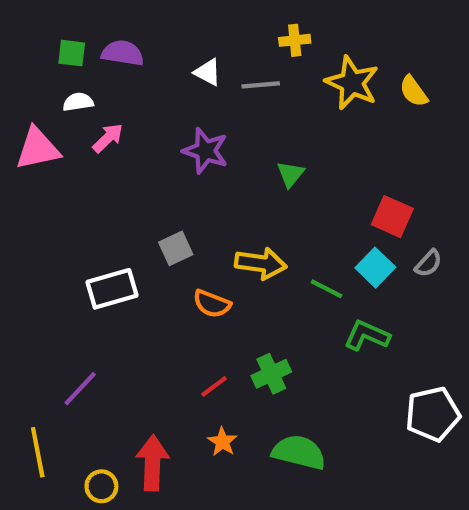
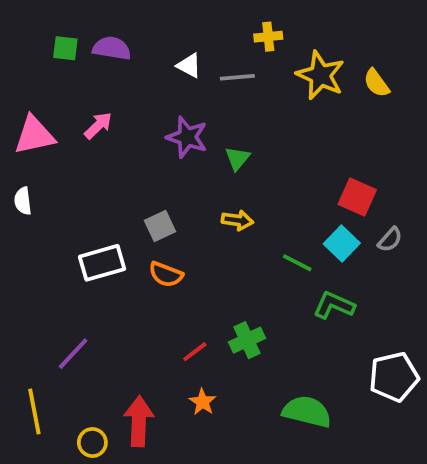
white semicircle: (78, 102) -> (23, 201), moved, turned -88
green triangle: (290, 174) -> (237, 158), moved
yellow arrow: (261, 263) -> (237, 220), moved, size x0.7
orange semicircle: (212, 304) -> (166, 274), moved
green semicircle: (299, 452) -> (307, 412), moved

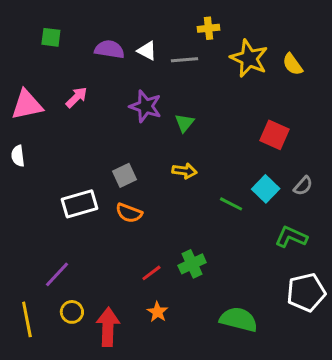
purple semicircle: (112, 48) -> (109, 49), moved
red square: (357, 197) -> (275, 135), moved
green L-shape: (334, 305) -> (291, 237), moved
yellow circle: (92, 443) -> (72, 312), moved

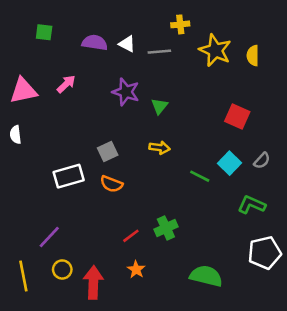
yellow semicircle: (293, 64) -> (253, 56), turned 36

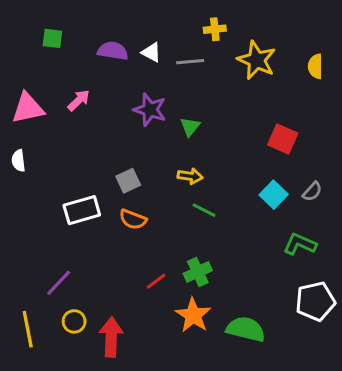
yellow semicircle: (253, 56) -> (315, 66), moved
green line: (200, 176) -> (204, 210), moved
orange star: (136, 269) -> (193, 315), moved, size x1.6

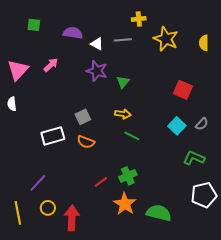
white triangle: (151, 52) -> (97, 44), moved
pink triangle: (28, 108) -> (18, 70), turned -35

